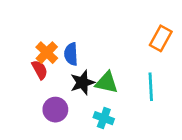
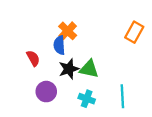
orange cross: (47, 53) -> (68, 31), moved
cyan line: (151, 87) -> (122, 96), moved

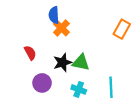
blue semicircle: (59, 45) -> (54, 15), moved

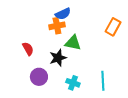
blue semicircle: (54, 15) -> (63, 14), moved, turned -112
orange cross: (61, 28) -> (57, 26), turned 35
green triangle: (81, 62) -> (73, 43), moved

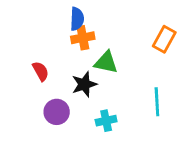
blue semicircle: (63, 14) -> (77, 19), moved, turned -63
cyan line: (103, 81) -> (157, 102), moved
cyan cross: (73, 83) -> (106, 121), turned -32

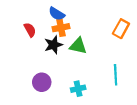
blue semicircle: (77, 19) -> (57, 14), turned 119
red semicircle: (41, 71) -> (30, 30), moved
black star: (84, 84) -> (53, 45), moved

